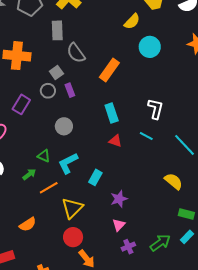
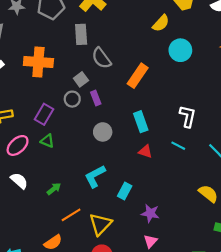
gray circle: (64, 126) -> (103, 132), moved
green triangle: (44, 156) -> (47, 141), moved
orange line: (49, 188) -> (71, 215), moved
purple star: (119, 199) -> (150, 213), turned 30

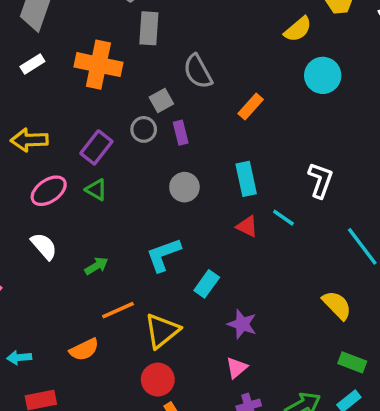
gray rectangle: (81, 34) -> (149, 28), moved
orange rectangle: (138, 76) -> (251, 106), size x0.7
cyan line: (178, 146) -> (283, 218), moved

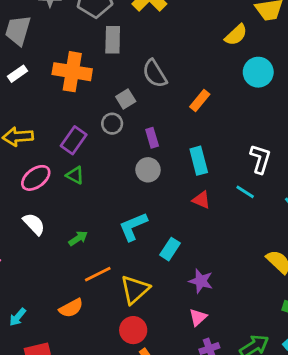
purple rectangle: (181, 133) -> (152, 138), moved
cyan line: (283, 218) -> (245, 192), moved
cyan arrow: (19, 358) -> (18, 317), turned -42

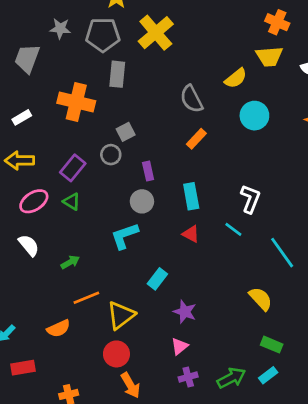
white rectangle: (18, 74) -> (22, 117), moved
gray semicircle: (155, 74) -> (191, 99), moved
cyan L-shape: (133, 227) -> (125, 236), moved

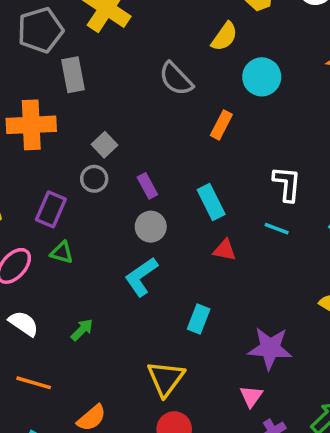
orange rectangle: (196, 139) -> (221, 125), moved
orange line: (86, 298) -> (34, 383), moved, turned 55
purple star: (185, 312) -> (270, 348), moved, size x1.4

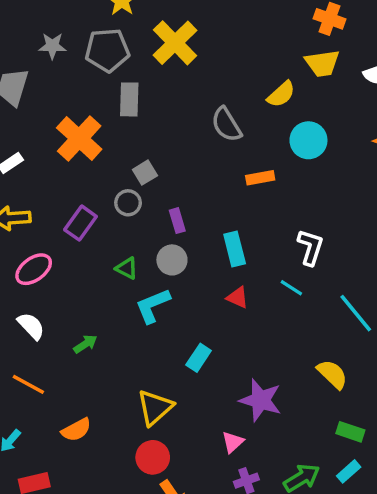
orange cross: (31, 125) -> (79, 139), turned 33
orange rectangle: (221, 125) -> (260, 178), turned 40
green triangle: (62, 252) -> (127, 268), moved

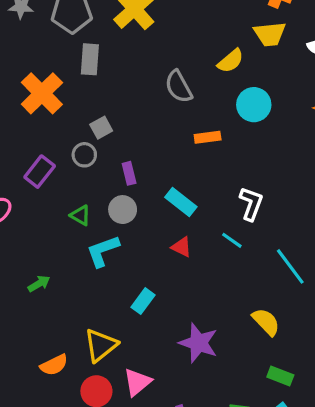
cyan rectangle: (235, 249) -> (181, 202), turned -40
orange semicircle: (76, 430) -> (54, 365), moved
pink triangle: (233, 442) -> (137, 382), moved, size x1.4

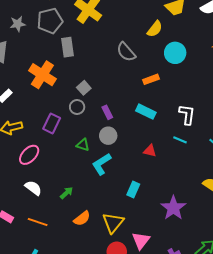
cyan rectangle: (181, 202) -> (146, 112), moved
purple star: (198, 343) -> (173, 208), turned 30
orange semicircle: (54, 365) -> (82, 218), moved

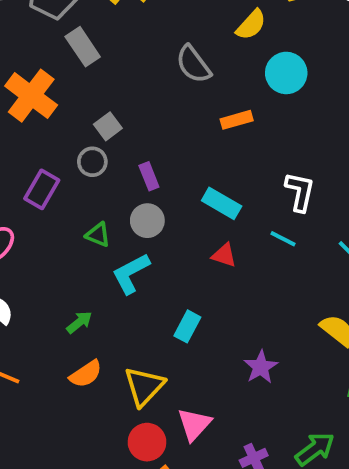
gray rectangle: (67, 47) -> (83, 47), turned -30
cyan rectangle: (146, 112) -> (222, 203), moved
green arrow: (67, 193) -> (79, 322), moved
purple star: (173, 208) -> (261, 367), size x0.7

